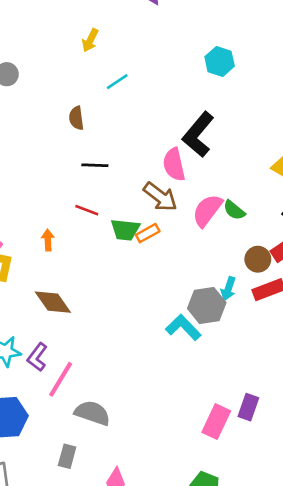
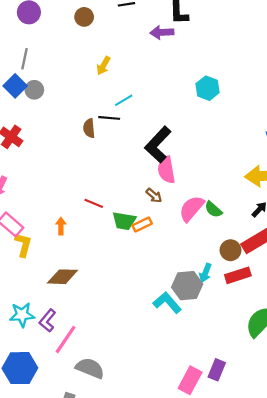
black L-shape: (198, 135) -> (158, 145), moved
black line: (95, 165) -> (109, 118), moved
brown arrow: (160, 197) -> (154, 196), size x0.6
brown diamond: (53, 302) -> (62, 277), turned -56

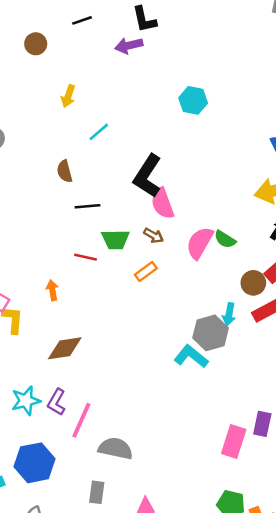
black line: (109, 118) -> (88, 206), moved
green trapezoid: (124, 221) -> (115, 240), moved

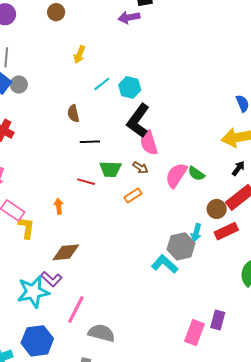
cyan hexagon: (193, 100) -> (130, 87), moved
cyan star: (26, 401) -> (33, 292), size x1.4
purple L-shape: (56, 402) -> (51, 279), moved, turned -80

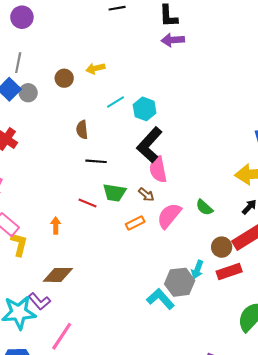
brown circle: (56, 12) -> (64, 78), moved
purple arrow: (129, 17) -> (173, 40), moved
yellow arrow: (79, 55) -> (95, 68), turned 48
pink semicircle: (176, 175) -> (169, 216), moved

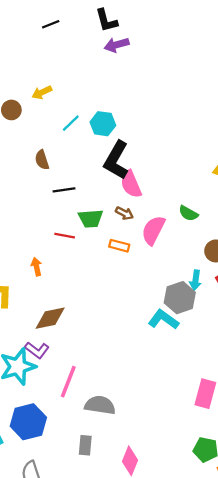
orange rectangle: (135, 223) -> (119, 246), turned 54

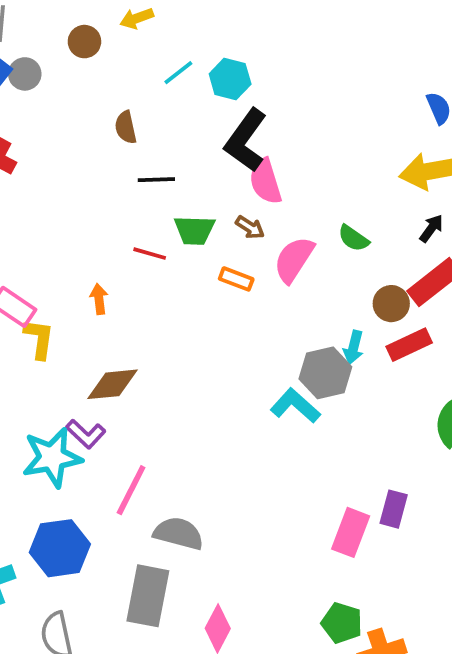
gray rectangle: (85, 445) -> (148, 596), size x1.8

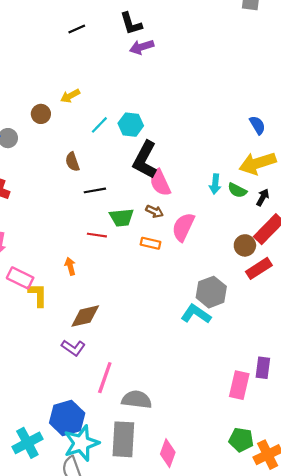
green semicircle: (353, 238) -> (237, 190), moved
cyan arrow: (354, 347) -> (215, 184), moved
cyan star: (52, 457) -> (81, 443), moved

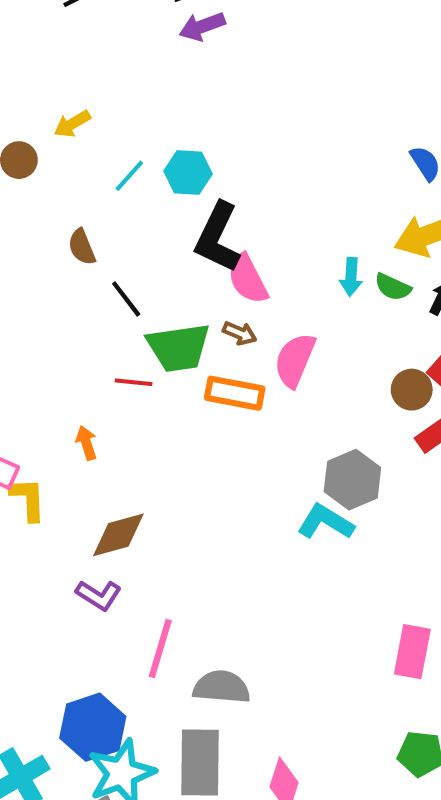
black line: (95, 190) -> (126, 299), turned 65
green trapezoid: (122, 218) -> (179, 347), size x1.4
orange rectangle: (150, 243) -> (235, 393), size x1.5

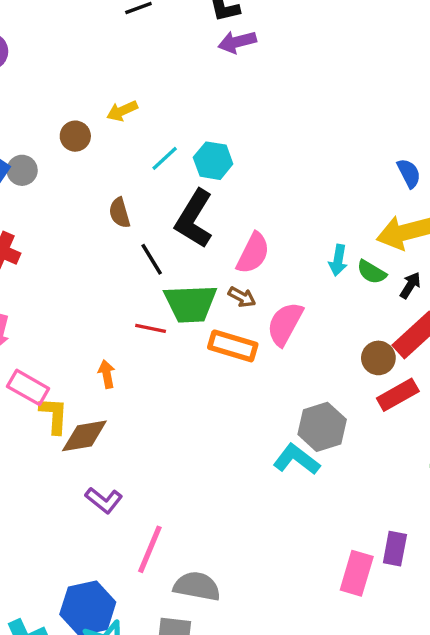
black L-shape: (218, 237) -> (194, 219), moved
pink semicircle: (248, 279) -> (253, 253), turned -132
brown diamond: (118, 535) -> (84, 436), moved

